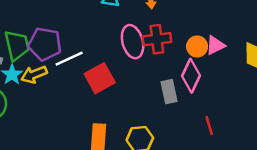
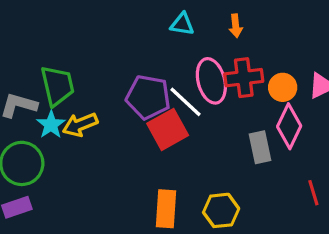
purple pentagon: (45, 44) -> (148, 97), moved
orange circle: (197, 47) -> (283, 87), moved
white line: (69, 59) -> (185, 102), moved, turned 68

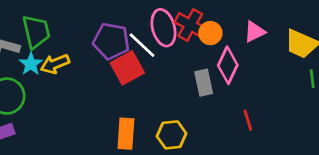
red cross: (244, 78) -> (190, 25), turned 36
orange circle: (283, 87) -> (210, 33), moved

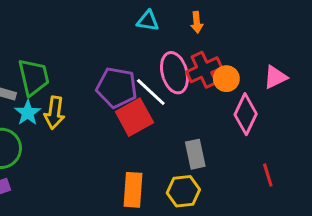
red cross: (190, 25) -> (204, 70), turned 36
yellow arrow: (55, 64) -> (54, 113), turned -60
gray rectangle: (204, 83) -> (195, 154), moved

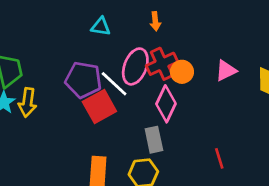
cyan triangle: (148, 21) -> (101, 27), moved
pink ellipse: (174, 73) -> (135, 66), turned 36
pink diamond: (246, 114) -> (166, 104), moved

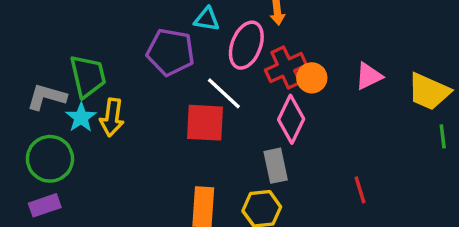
pink ellipse: (135, 66) -> (246, 45), moved
purple pentagon: (83, 80) -> (171, 52), moved
red square: (99, 106) -> (205, 123), turned 32

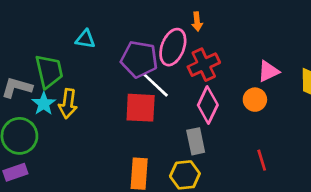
cyan triangle: (207, 19) -> (85, 39), moved
purple pentagon: (171, 52) -> (139, 59), moved
orange circle: (312, 78) -> (255, 100), moved

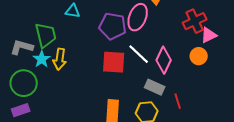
red cross: (204, 65) -> (195, 21), moved
white line: (155, 85) -> (139, 54), moved
gray rectangle: (196, 141) -> (155, 87), turned -54
red line: (262, 160) -> (178, 101), moved

